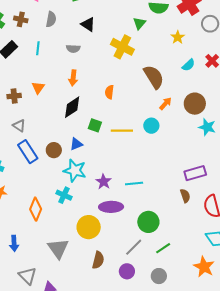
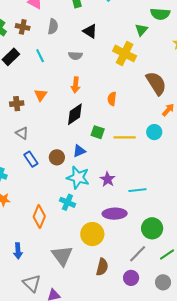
cyan line: (38, 48) -> (40, 56), turned -32
blue rectangle: (28, 152) -> (31, 159), size x0.7
purple star: (104, 182) -> (108, 179), moved

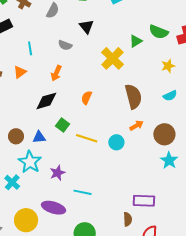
cyan line: (40, 56) -> (30, 48), moved

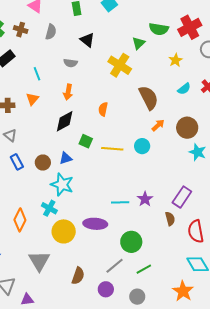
purple star: (57, 173) -> (145, 199), moved
purple rectangle: (144, 201) -> (182, 197), turned -45
yellow circle: (26, 220) -> (64, 231), moved

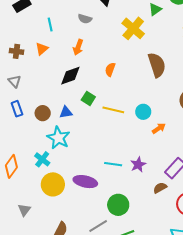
orange arrow: (158, 125) -> (159, 128), moved
brown semicircle: (170, 219) -> (160, 188), turned -112
gray triangle: (39, 261) -> (24, 210), size x0.6

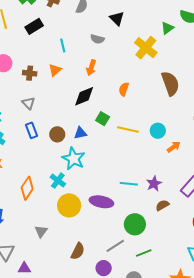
brown semicircle: (160, 188) -> (162, 205), moved

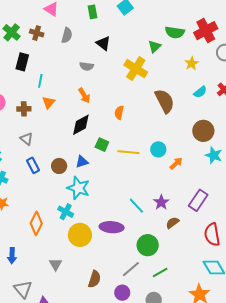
black rectangle: (34, 26) -> (22, 62), turned -36
cyan line: (63, 46) -> (40, 81), moved, turned 32
orange arrow: (91, 68) -> (84, 95), turned -42
cyan line: (129, 184) -> (136, 206), turned 48

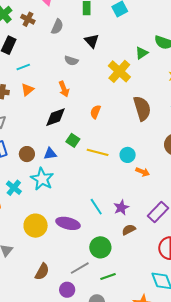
cyan line: (40, 81) -> (23, 67), turned 48
orange arrow: (176, 163) -> (143, 172), turned 56
cyan cross: (66, 212) -> (14, 188), moved

